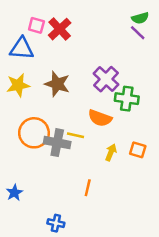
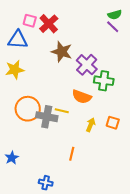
brown star: (57, 84) -> (62, 52), moved

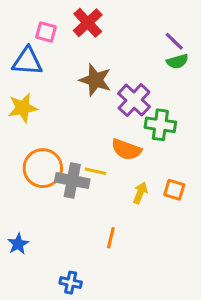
green semicircle: (115, 15) -> (177, 61), moved
red cross: (49, 24) -> (88, 23), moved

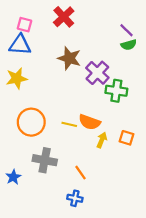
pink square: (46, 32) -> (24, 25), moved
orange semicircle: (126, 150) -> (89, 122), moved
gray cross: (72, 180) -> (45, 160), moved
orange line: (111, 238) -> (81, 173), turned -48
blue cross: (71, 283) -> (75, 198), moved

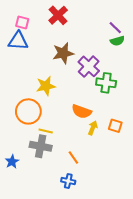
brown star: (69, 58) -> (63, 53), turned -30
yellow star: (17, 78) -> (46, 86), moved
yellow line: (69, 124) -> (46, 131), moved

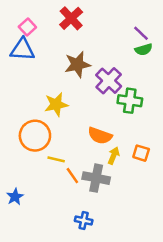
pink square: (22, 22) -> (27, 27), turned 32
gray cross: (41, 146) -> (96, 178), moved
orange line: (73, 158) -> (72, 176), moved

